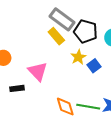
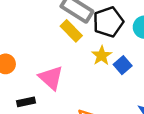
black pentagon: (86, 31) -> (108, 22), turned -30

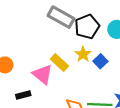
yellow rectangle: (71, 31) -> (59, 63), moved

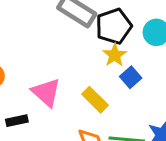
yellow star: (83, 54) -> (115, 55), moved
yellow rectangle: (59, 63) -> (95, 100), moved

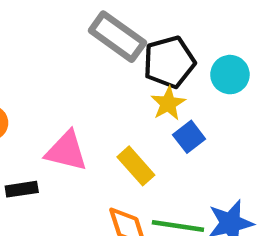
pink triangle: (46, 92) -> (66, 151), turned -32

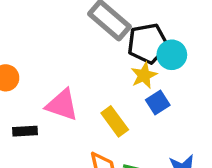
cyan circle: (230, 75) -> (172, 55), moved

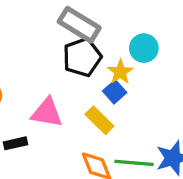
black pentagon: (148, 43) -> (82, 57), moved
blue square: (158, 103) -> (115, 92), moved

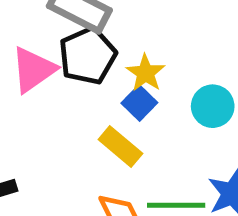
cyan circle: (144, 48) -> (213, 106), moved
pink triangle: (47, 113) -> (33, 70), moved, turned -40

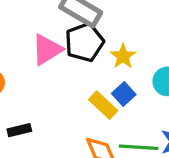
blue square: (139, 103) -> (124, 94), moved

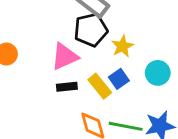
pink triangle: (47, 50) -> (65, 57), moved
black rectangle: (19, 130) -> (67, 87), moved

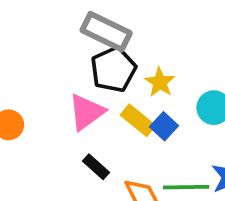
yellow rectangle: (100, 86) -> (138, 120), moved
black rectangle: (67, 87) -> (96, 167), moved, turned 60

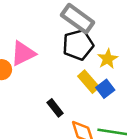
pink triangle: (86, 112) -> (23, 53), moved

